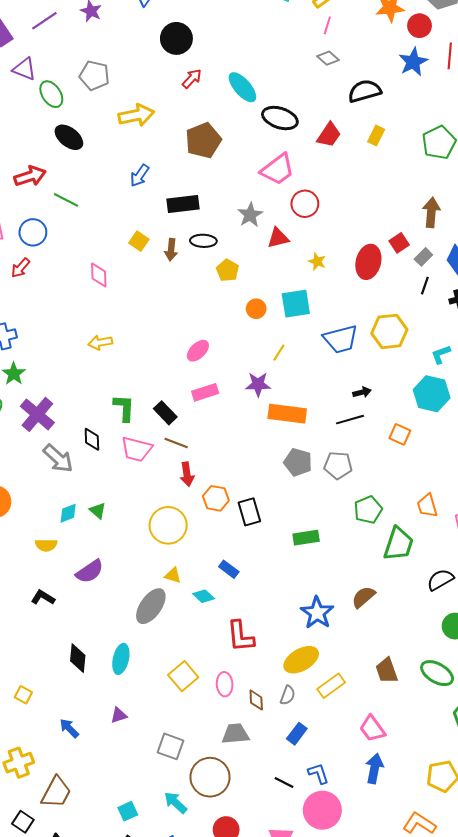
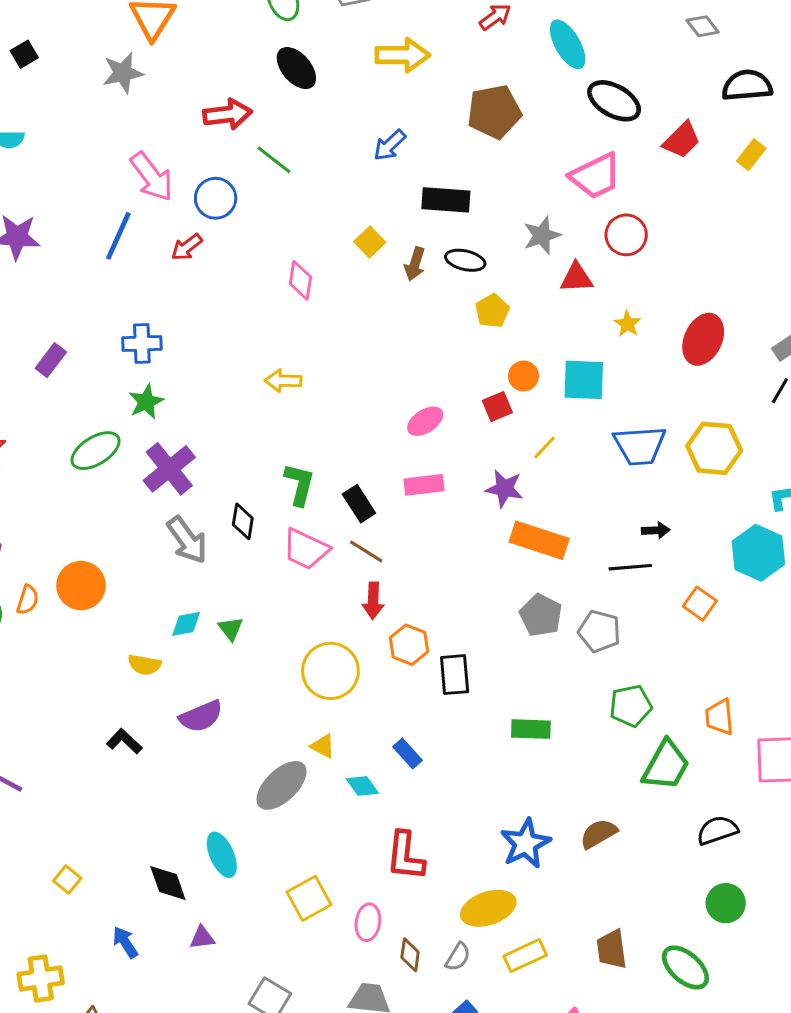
red square: (399, 243) -> (497, 407), moved
black diamond: (78, 658) -> (168, 883), moved, turned -36
cyan ellipse: (121, 659) -> (222, 855), turned -48

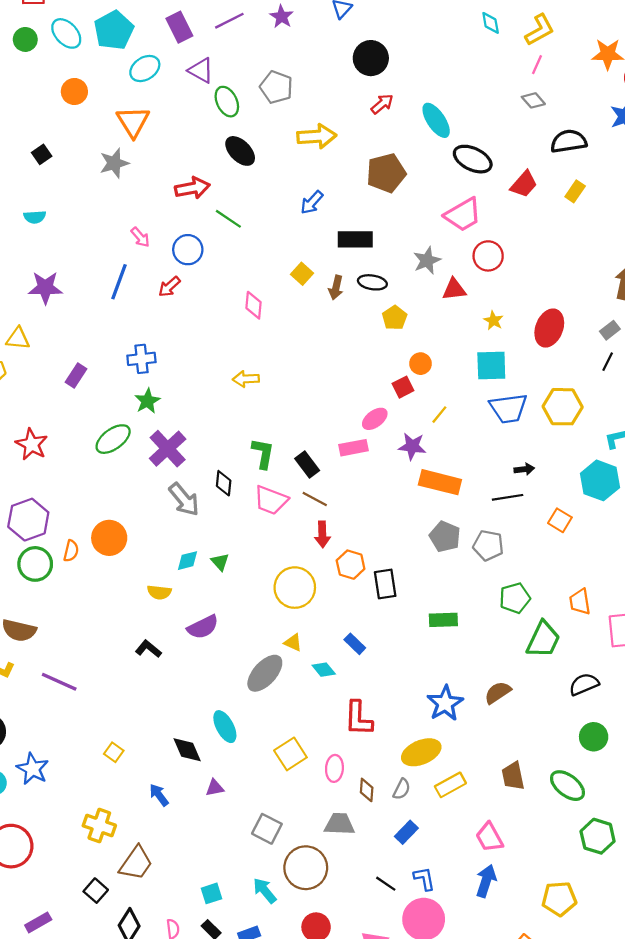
pink arrow: (152, 177) -> (140, 237), size x0.6
cyan square: (584, 380) -> (491, 365), moved
pink ellipse: (425, 421) -> (375, 419), moved
yellow cross: (41, 978) -> (99, 826), turned 32

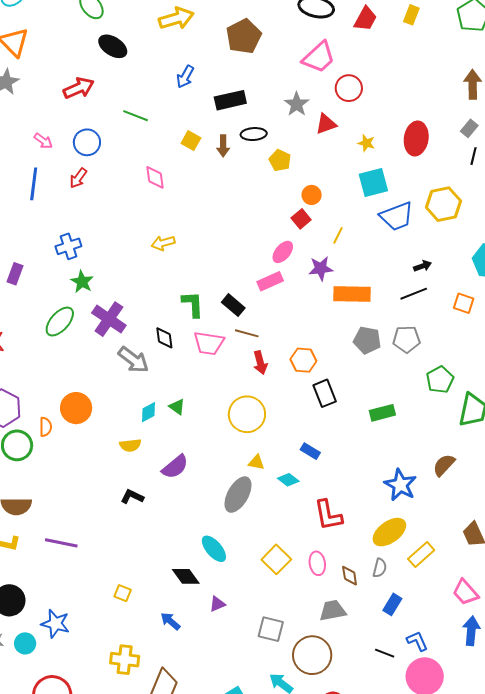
green line: (228, 219) -> (136, 116), moved
orange hexagon: (351, 565) -> (303, 360), moved

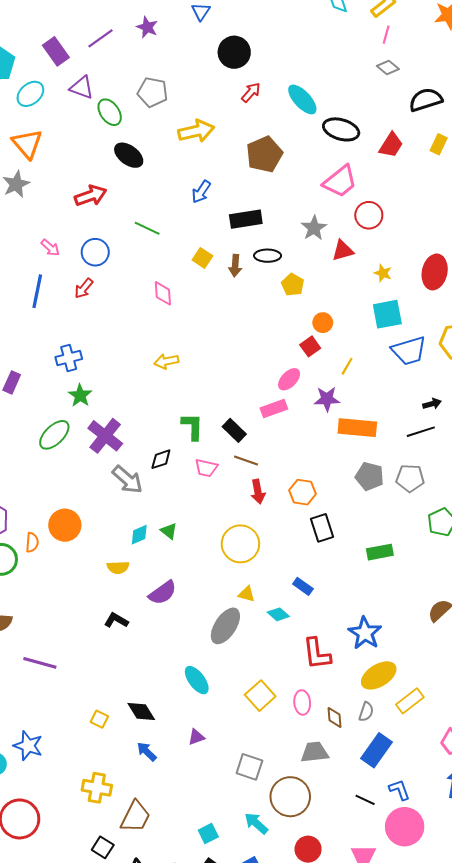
black diamond: (164, 338) -> (161, 459), turned 75
pink trapezoid: (209, 343) -> (206, 468), size x0.7
blue star: (400, 485) -> (365, 633), moved
black diamond: (186, 576) -> (141, 712), moved
blue rectangle: (392, 604) -> (377, 750), size x1.5

